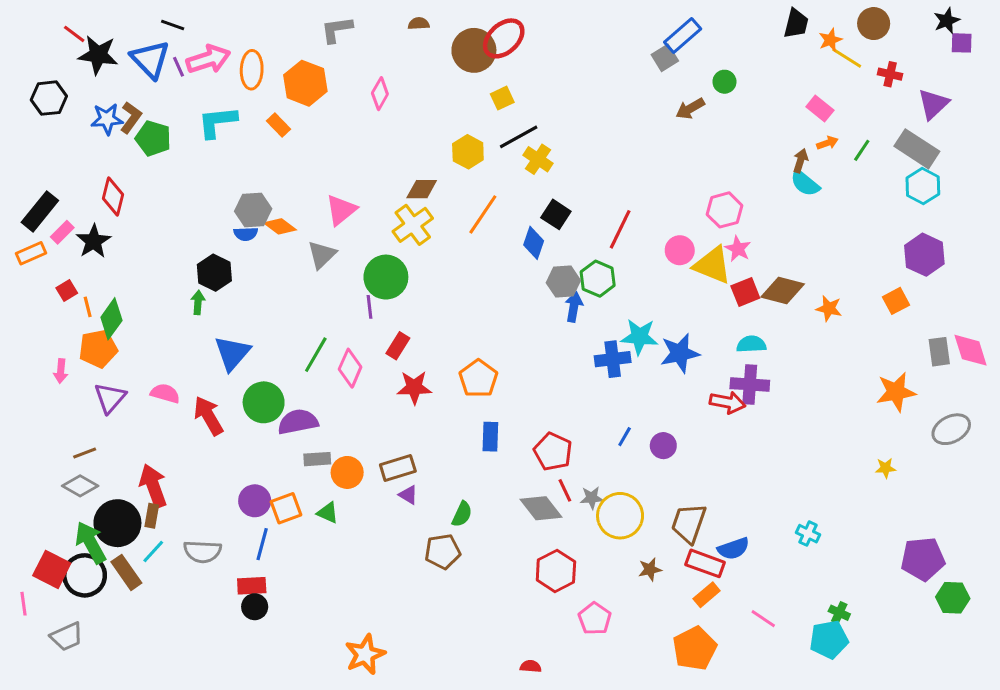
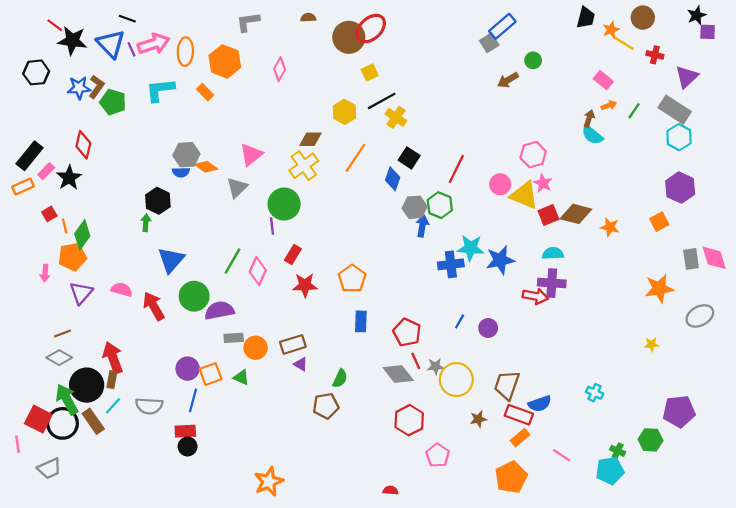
green hexagon: (953, 598) -> (650, 440), moved

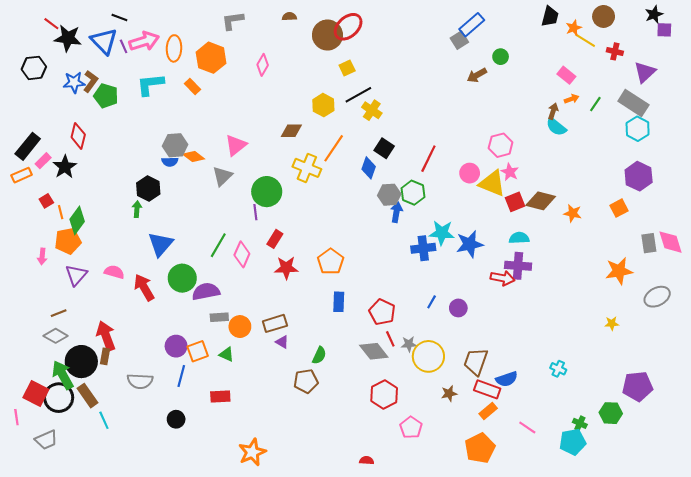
yellow cross: (304, 166) -> (307, 168), moved, turned -32
cyan line: (113, 406) -> (104, 420), moved, turned -66
red rectangle: (185, 431) -> (220, 397), moved

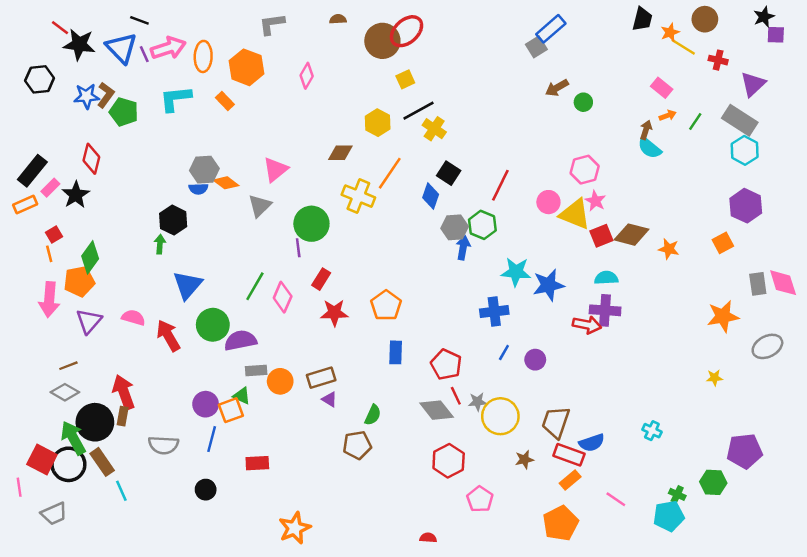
green circle: (501, 57) -> (583, 102), moved
orange line: (61, 212) -> (49, 254), moved
blue cross: (423, 248) -> (494, 312), moved
pink arrow: (42, 256) -> (49, 300), size x1.8
green triangle: (227, 354) -> (242, 396), moved

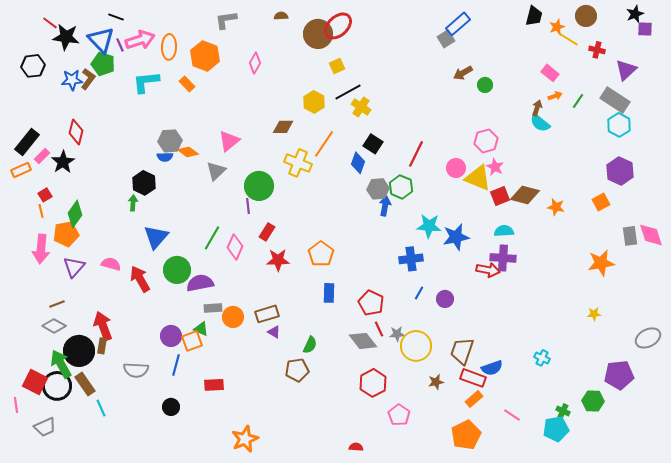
green pentagon: (124, 112) -> (103, 64), moved
gray ellipse: (767, 346) -> (648, 338), moved

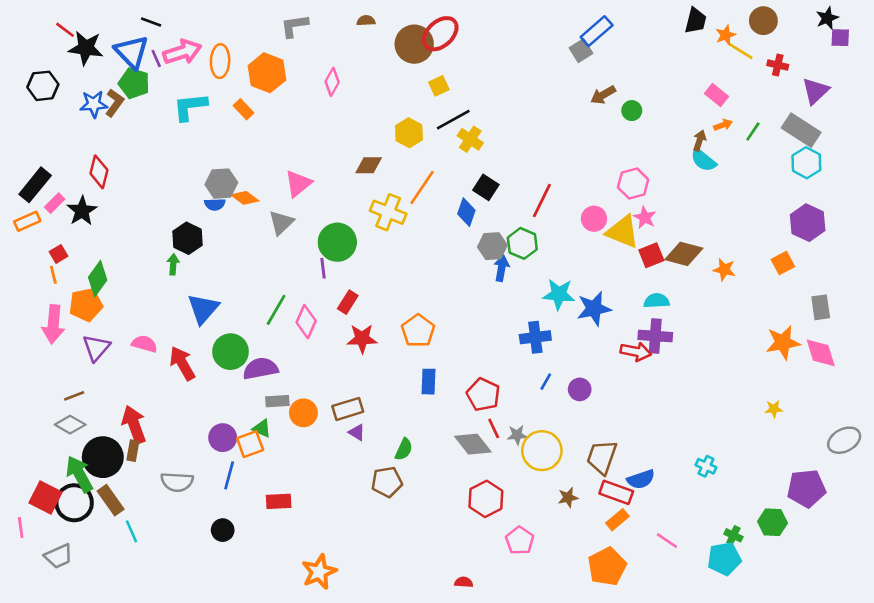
pink diamond: (651, 235) -> (821, 353), moved

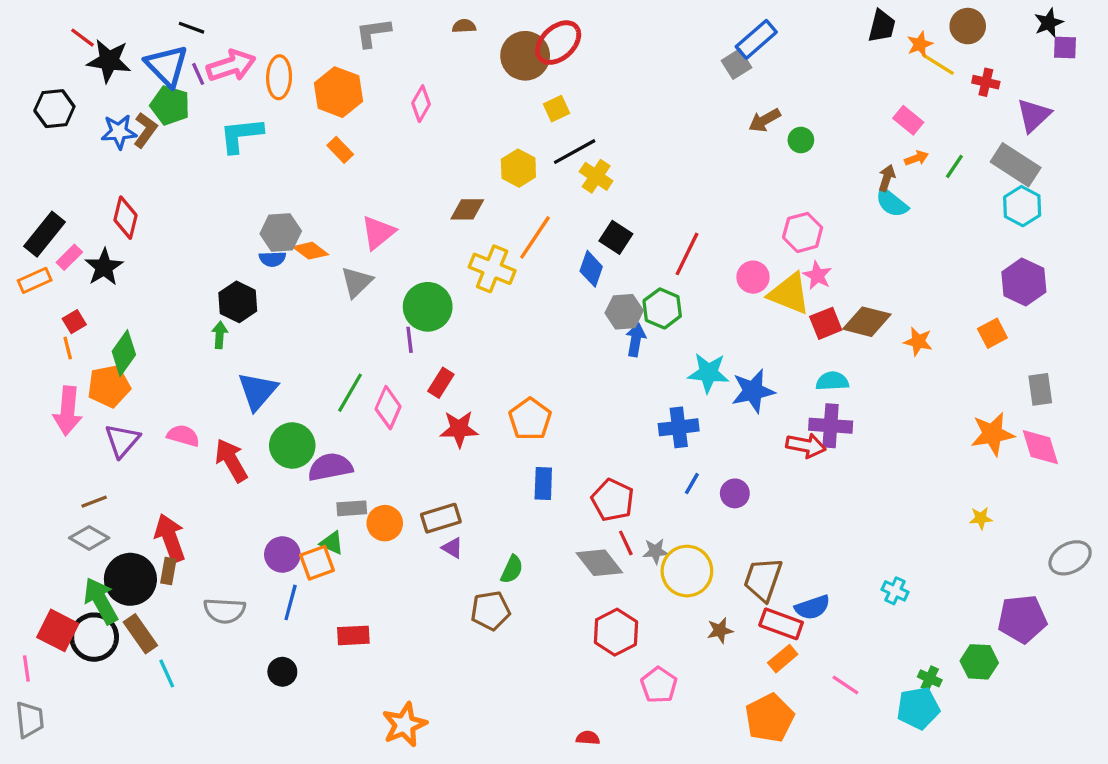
orange rectangle: (244, 109) -> (340, 150), moved
gray trapezoid: (59, 556) -> (30, 720), moved, turned -72

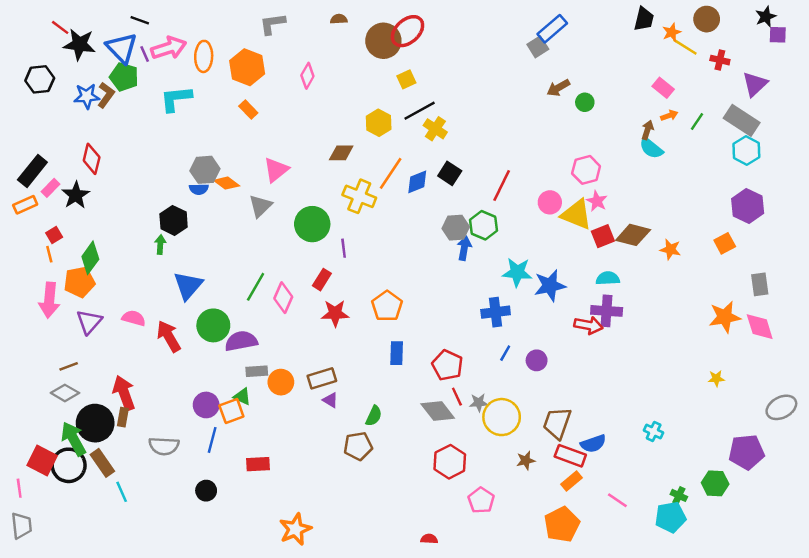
blue diamond: (591, 269) -> (417, 182), moved, turned 50
purple line: (410, 340) -> (344, 248), moved

